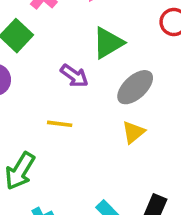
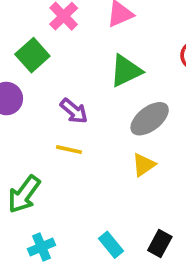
purple arrow: (74, 76) -> (74, 111), moved

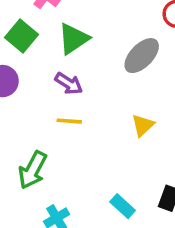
green triangle: (126, 71) -> (73, 39), moved
gray ellipse: (150, 119) -> (142, 56), moved

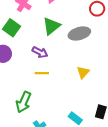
green triangle: (73, 39) -> (52, 26), moved
gray ellipse: (142, 56) -> (79, 34), turned 35

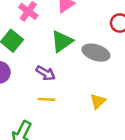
gray ellipse: (79, 34) -> (96, 53), turned 30

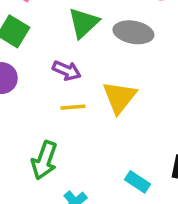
yellow triangle: (98, 101) -> (119, 97), moved, size x1.5

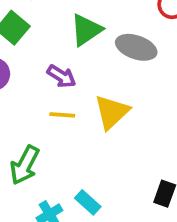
cyan rectangle: (138, 182) -> (88, 202), moved

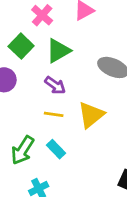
green triangle: (86, 30) -> (58, 51), moved
cyan rectangle: (88, 202) -> (56, 149), moved

